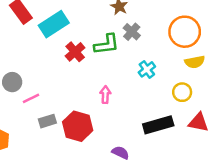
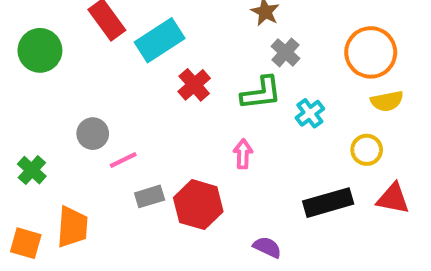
green L-shape: (107, 44) -> (261, 93), moved

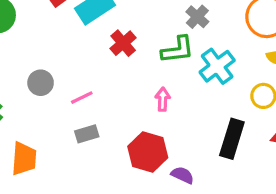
cyan cross: (310, 113) -> (217, 66), size x1.5
pink line: (123, 160) -> (82, 98), moved
black rectangle: (328, 203) -> (232, 139), turned -57
red hexagon: (198, 205) -> (148, 152), moved

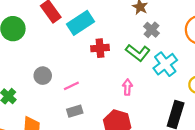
red cross: (123, 43) -> (100, 48), turned 36
green L-shape: (178, 50) -> (138, 53), turned 45

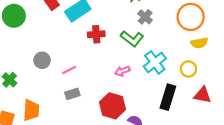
cyan cross: (165, 64) -> (155, 62), moved
pink arrow: (127, 87) -> (122, 71), turned -112

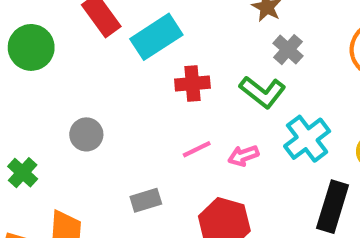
pink line: (69, 70) -> (197, 149), moved

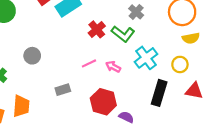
red cross: (192, 84) -> (97, 29), moved, turned -35
pink arrow: (243, 156) -> (113, 67), turned 48

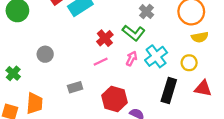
red cross: (97, 29) -> (105, 38), moved
pink arrow: (113, 67) -> (132, 58), moved, turned 88

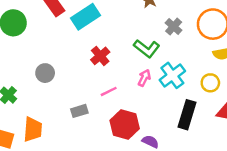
gray cross: (146, 12) -> (174, 27), moved
red cross: (105, 38) -> (100, 56), moved
pink line: (101, 62) -> (109, 91), moved

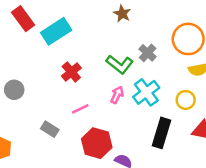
gray cross: (174, 27) -> (148, 53), moved
gray rectangle: (79, 111) -> (50, 129), turned 49

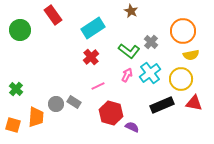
cyan rectangle: (56, 31) -> (93, 28), moved
gray circle: (14, 90) -> (56, 104), moved
yellow circle: (186, 100) -> (181, 79), size x1.5
black rectangle: (162, 133) -> (162, 105), turned 50

